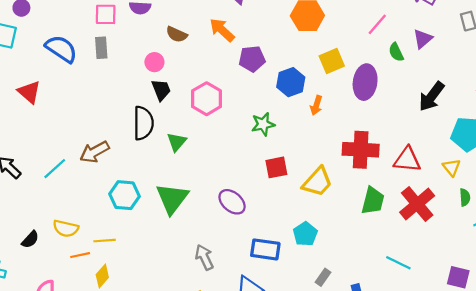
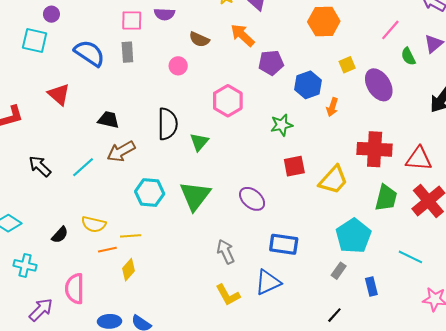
yellow square: (332, 61) -> (347, 65), size x0.7
purple ellipse: (365, 82) -> (379, 85), turned -40
black trapezoid: (161, 90) -> (108, 120), moved, turned -55
cyan pentagon: (305, 234) -> (353, 236), moved, size x1.5

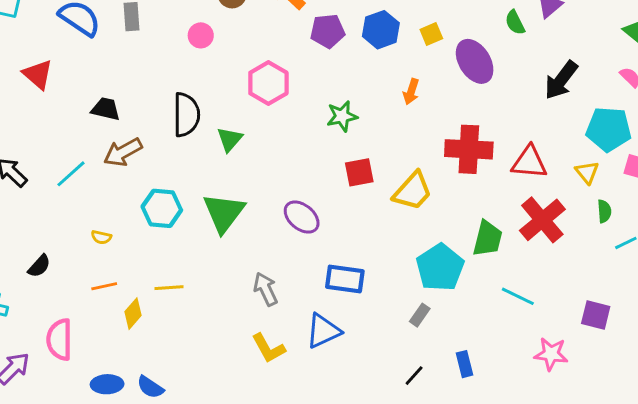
blue hexagon: (308, 85) -> (381, 30), moved
green trapezoid: (386, 198) -> (488, 239), moved
yellow semicircle: (94, 224) -> (101, 237), moved, size x0.6
yellow line: (131, 236) -> (169, 288), moved
blue rectangle: (371, 287) -> (464, 364), moved

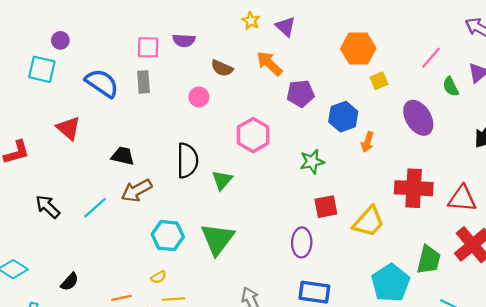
blue hexagon: (381, 30) -> (343, 117), moved
yellow square: (431, 34) -> (379, 81), moved
purple ellipse: (302, 217) -> (302, 242), moved, turned 52
yellow semicircle: (101, 237) -> (158, 277), moved, turned -42

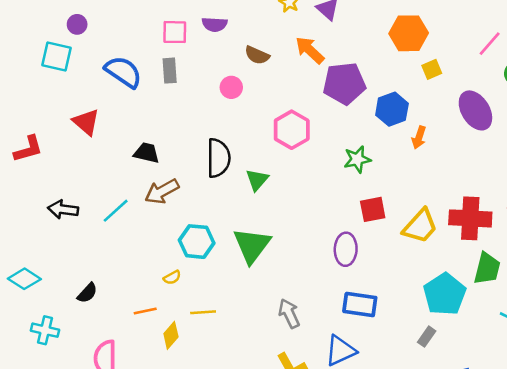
purple pentagon: (301, 94) -> (344, 83), size x1.4
red cross: (414, 188) -> (470, 218), moved
black arrow: (48, 207) -> (63, 209), turned -36
yellow semicircle: (158, 277) -> (172, 278), moved

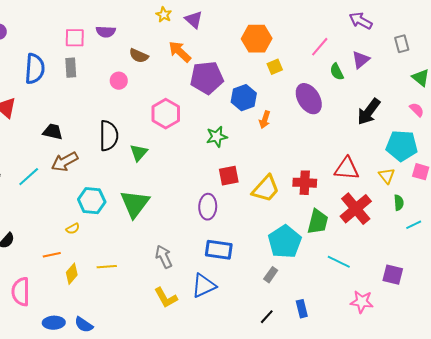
blue semicircle: (123, 72) -> (35, 69), turned 60
red cross: (470, 218) -> (305, 183), size x0.7
yellow line: (203, 312) -> (107, 267), moved

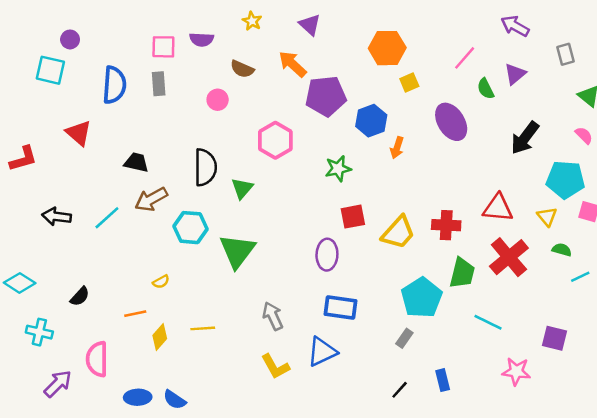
yellow star: (164, 15) -> (252, 21), moved
cyan hexagon: (92, 201) -> (191, 228), moved
green semicircle: (399, 203) -> (562, 250), turned -70

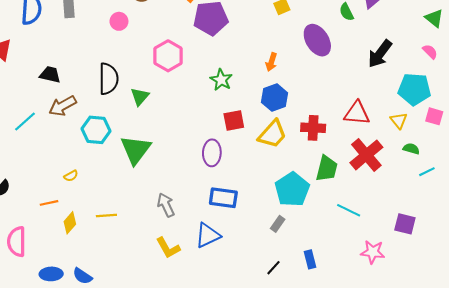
blue hexagon: (371, 121) -> (274, 98), moved
green star: (338, 169) -> (221, 80), turned -30

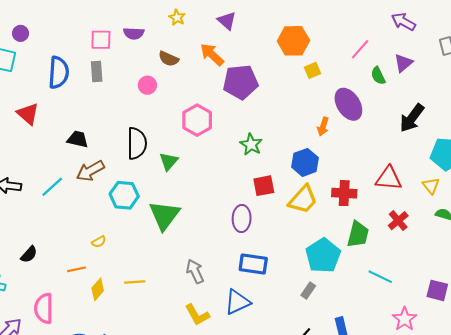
orange arrow: (271, 62) -> (323, 126), moved
red cross: (366, 155) -> (398, 221), size x0.6
pink star: (373, 252) -> (405, 319), turned 30

